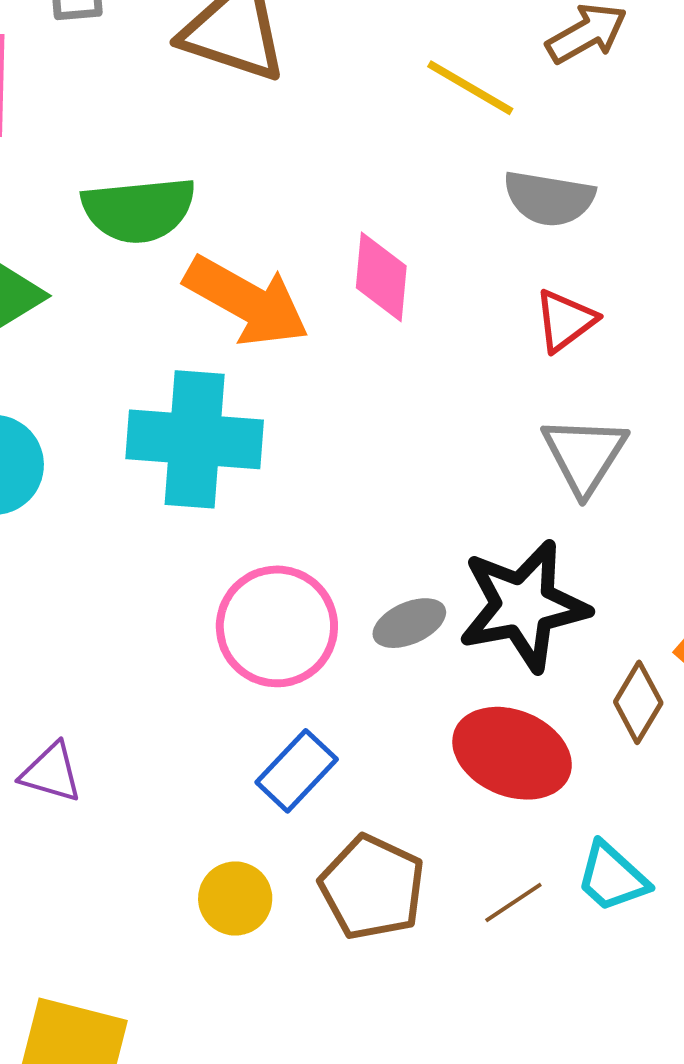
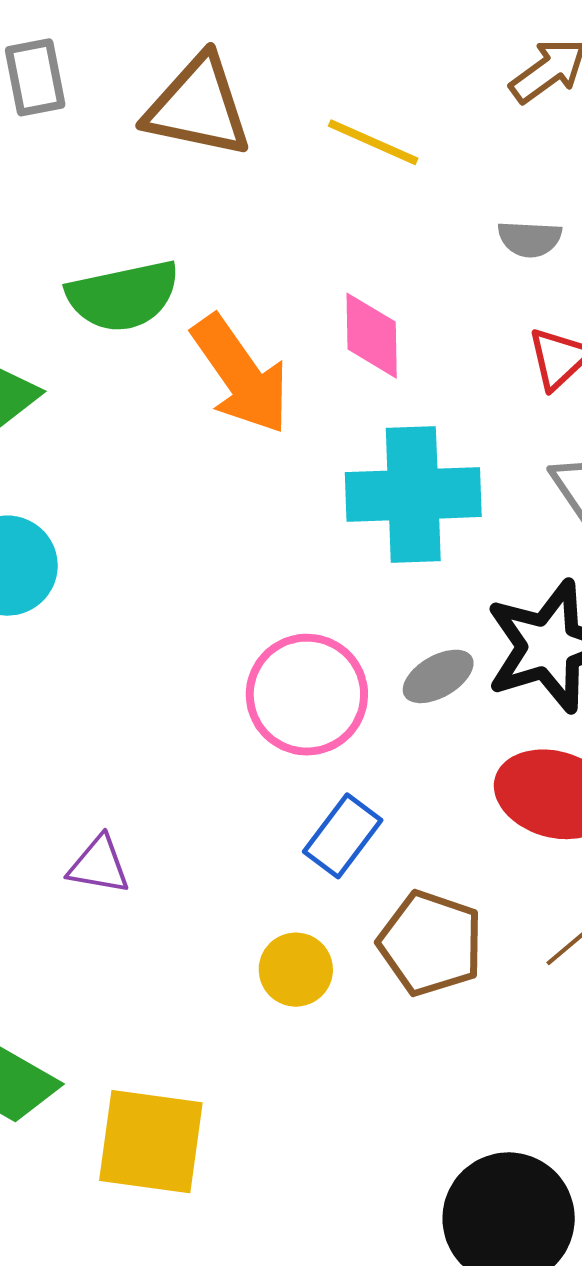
yellow line: (470, 88) -> (373, 142), moved
gray semicircle: (549, 198) -> (530, 239), size x0.7
orange arrow: (247, 301) -> (241, 375), turned 32
cyan cross: (195, 439) -> (413, 495), moved

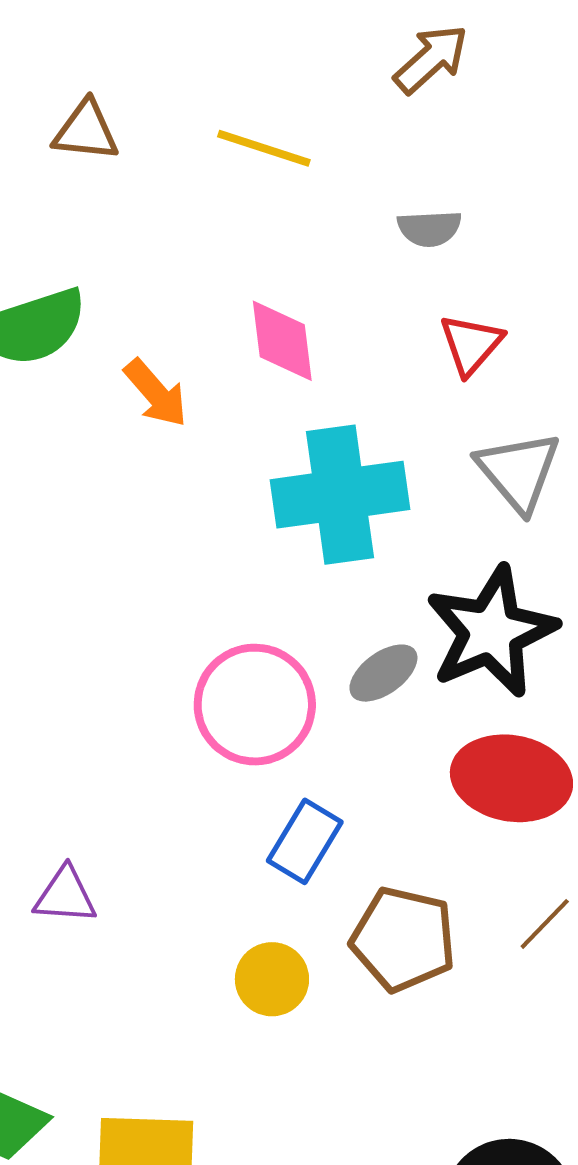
brown triangle: (198, 107) -> (86, 131), size x0.6
orange arrow: (241, 375) -> (156, 393), size x0.6

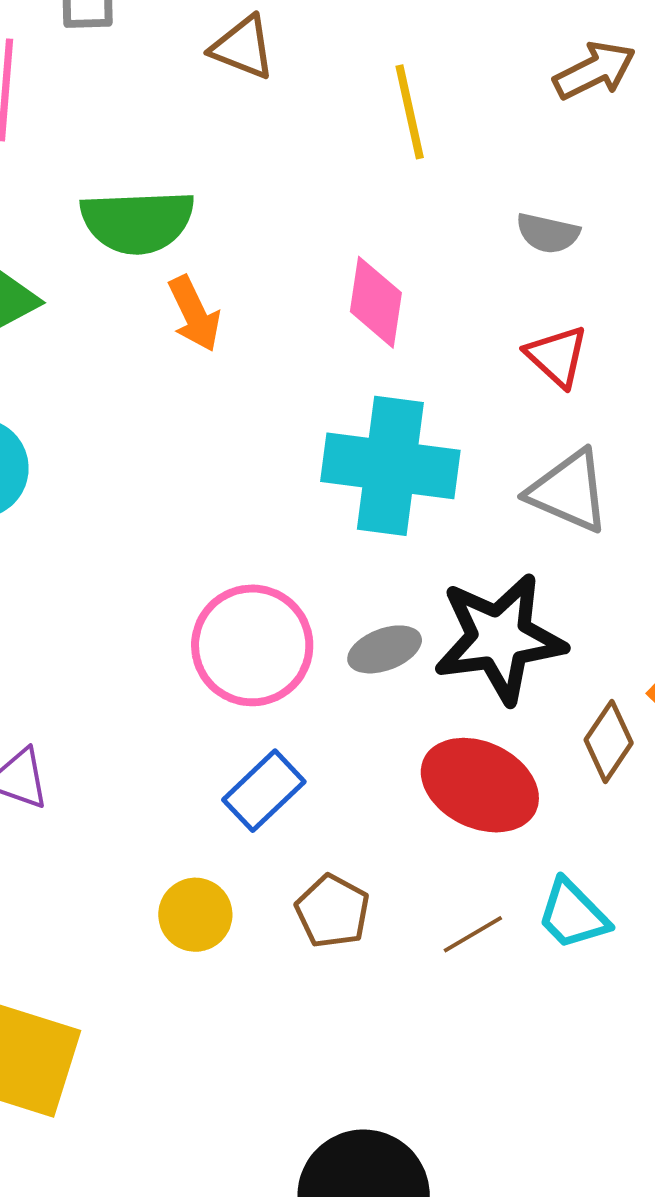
yellow line: (264, 148) -> (410, 112), turned 44
red triangle: (471, 344) -> (557, 356), turned -44
orange arrow: (156, 393) -> (194, 314), moved
gray triangle: (519, 471) -> (569, 491), turned -42
brown pentagon: (403, 939) -> (333, 911), size x0.7

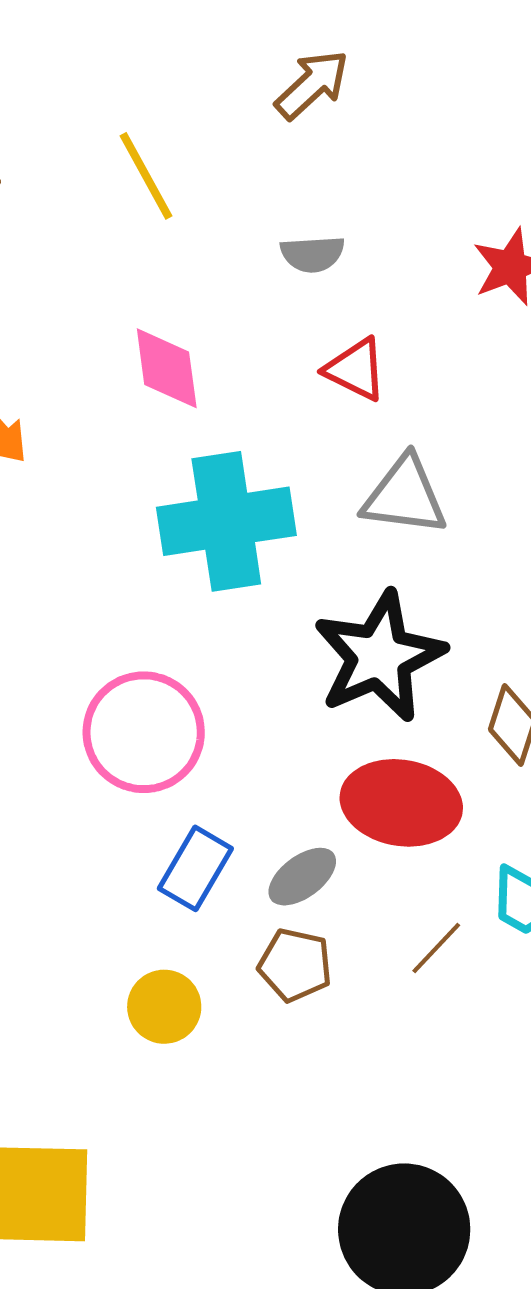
gray ellipse: (385, 649) -> (302, 877), moved

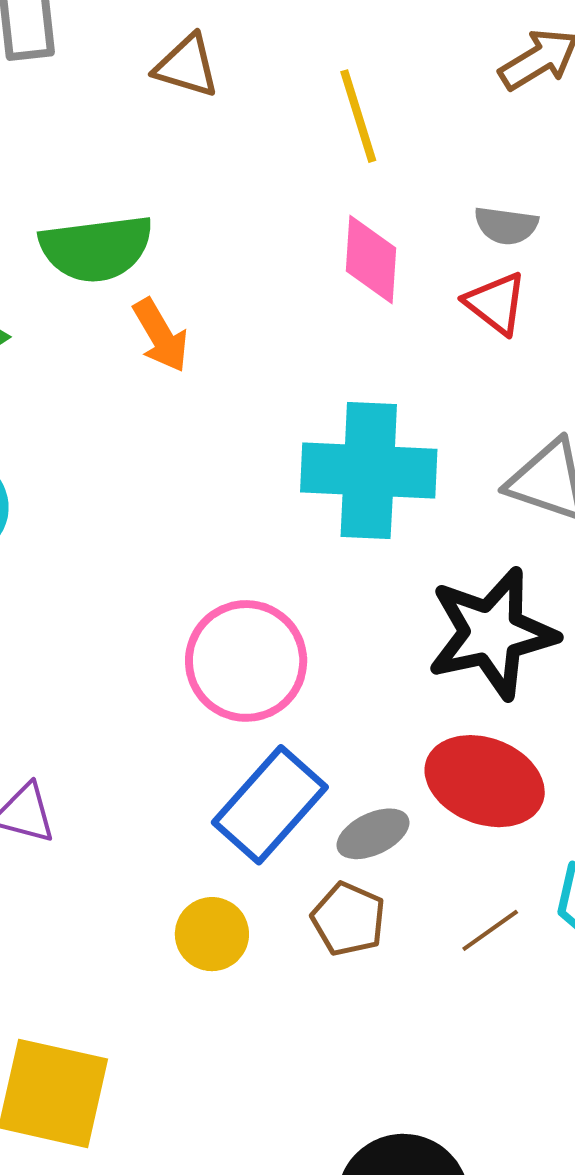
pink diamond: (167, 368) -> (371, 260), moved
red triangle: (356, 369) -> (496, 303), moved
blue rectangle: (195, 868) -> (270, 805), size x1.4

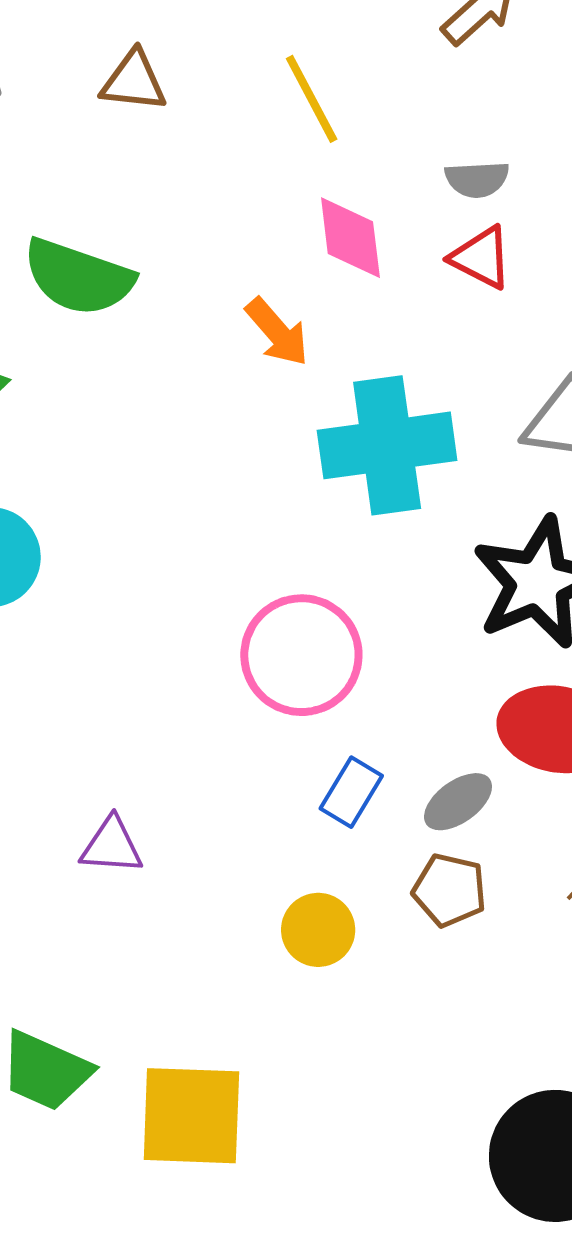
green semicircle: (96, 248) -> (78, 277), turned 37
orange arrow: (161, 335) -> (277, 332), moved
blue rectangle: (270, 805) -> (351, 792), size x0.6

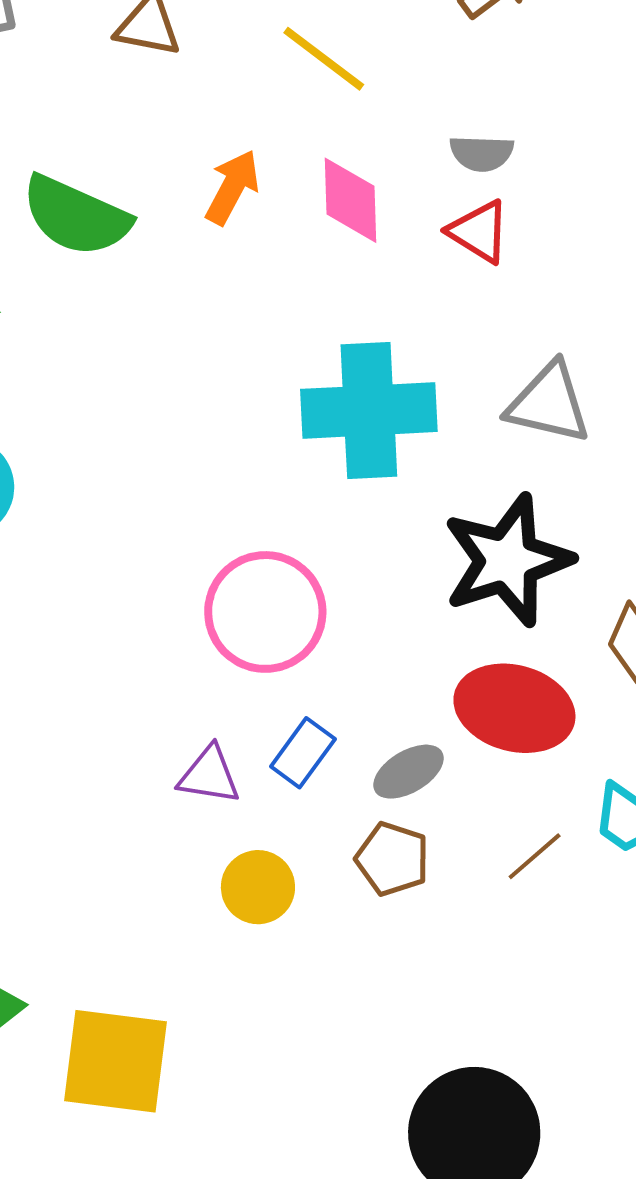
yellow line: (312, 99) -> (324, 59), turned -30
orange arrow: (277, 332) -> (232, 187), moved, turned -116
purple triangle: (112, 846) -> (209, 775), moved

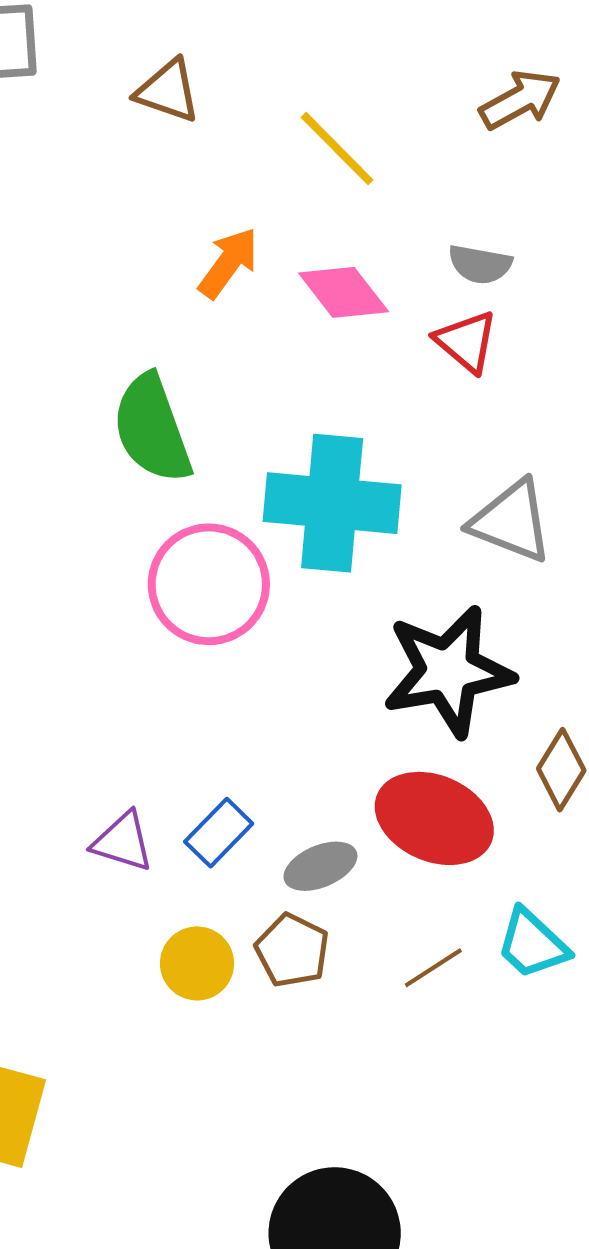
pink diamond: (350, 200) -> (344, 292), turned -44
green semicircle: (76, 216) -> (152, 429), moved, turned 38
pink circle: (265, 612) -> (209, 584), moved
yellow circle: (258, 887) -> (197, 963), moved

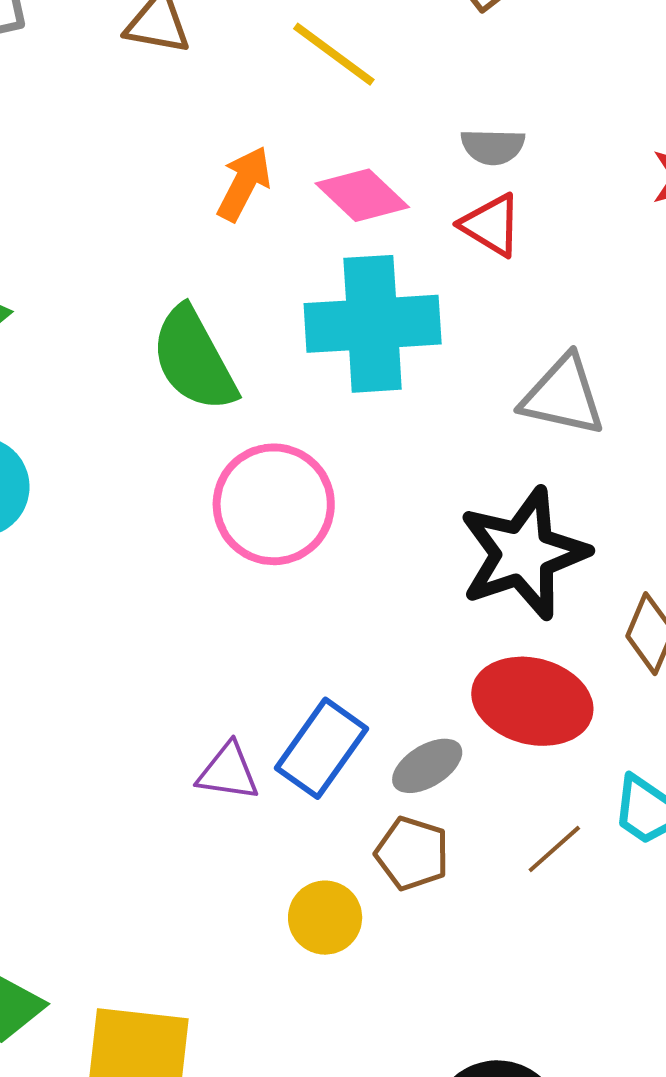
cyan cross: (332, 503) -> (373, 324), moved
blue rectangle: (219, 833) -> (321, 748), size x1.4
yellow circle: (197, 963) -> (325, 918), moved

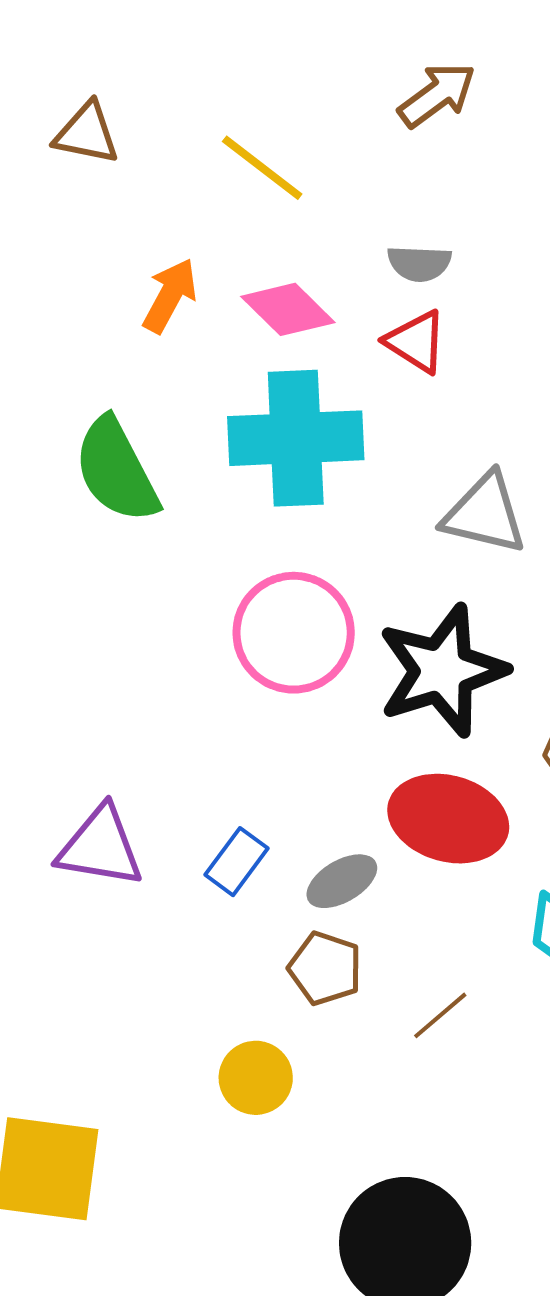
pink circle: (274, 504) -> (294, 633), moved
blue rectangle: (321, 748) -> (236, 862), size x0.7
purple triangle: (228, 772) -> (100, 847), moved, size x1.4
brown line: (554, 849) -> (440, 1015), moved
yellow circle: (325, 918) -> (256, 1078), moved

